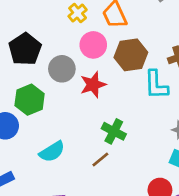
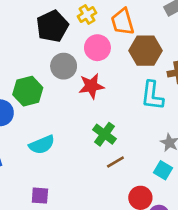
black pentagon: (25, 49) -> (52, 26), moved
brown hexagon: (131, 55) -> (145, 51), moved
brown line: (100, 160) -> (115, 162), moved

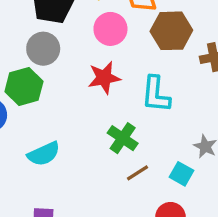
gray circle: (64, 66) -> (43, 49), moved
cyan L-shape: (152, 96) -> (156, 94), moved
cyan square: (163, 170) -> (182, 174), moved

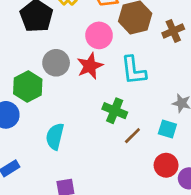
pink circle: (110, 29) -> (99, 35), moved
gray circle: (43, 49) -> (56, 63), moved
cyan semicircle: (44, 154) -> (55, 136), turned 140

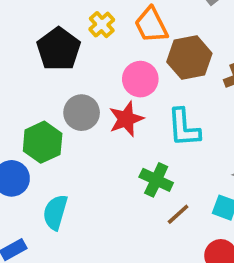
cyan semicircle: (55, 136) -> (55, 212), moved

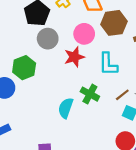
gray circle: (82, 113) -> (48, 39), moved
cyan semicircle: (55, 212) -> (66, 108), moved
brown line: (178, 214) -> (122, 95), moved

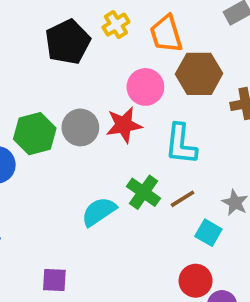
gray circle: (48, 39) -> (80, 127), moved
brown line: (122, 95) -> (183, 199), moved
cyan semicircle: (66, 108) -> (99, 212), turned 30

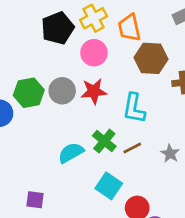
yellow cross: (116, 25) -> (94, 18), size x1.4
pink circle: (145, 87) -> (94, 53), moved
cyan square: (208, 233) -> (109, 186), moved, size x1.4

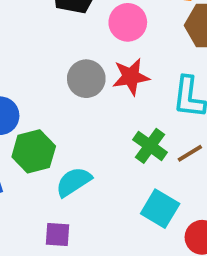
green hexagon: (29, 93) -> (34, 151), moved
cyan semicircle: (71, 153) -> (74, 182), moved

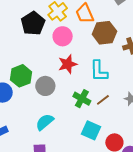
gray circle: (86, 79) -> (45, 86), moved
green hexagon: (34, 151) -> (21, 76), moved

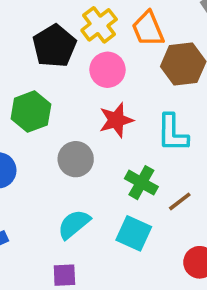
green hexagon: (21, 76) -> (31, 112), moved
brown line: (103, 100) -> (180, 201), moved
cyan square: (91, 130) -> (134, 233), moved

